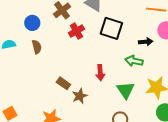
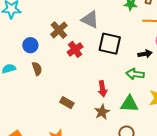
green triangle: (126, 90) -> (129, 104), turned -48
brown star: (80, 96) -> (102, 112), moved

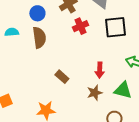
black square: (110, 44) -> (116, 27), turned -30
brown semicircle: (37, 69) -> (39, 38), size x1.5

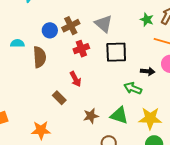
blue circle: (37, 13) -> (50, 30), moved
cyan semicircle: (12, 32) -> (17, 43), moved
red arrow: (100, 70) -> (75, 79), moved, turned -35

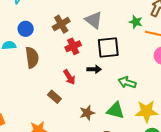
green star: (147, 20) -> (136, 22), moved
blue circle: (50, 30) -> (26, 29), moved
black arrow: (148, 71) -> (94, 69), moved

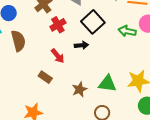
black square: (108, 48) -> (93, 22), turned -30
green arrow: (127, 82) -> (127, 31), moved

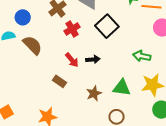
green arrow: (127, 31) -> (142, 56), moved
brown semicircle: (18, 41) -> (32, 45), turned -30
black arrow: (81, 45) -> (93, 59), moved

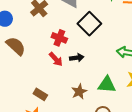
red cross: (72, 29) -> (59, 38), moved, turned -35
brown rectangle: (59, 81) -> (40, 94), moved

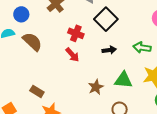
black arrow: (77, 58) -> (109, 50), moved
brown rectangle: (40, 94) -> (37, 91), moved

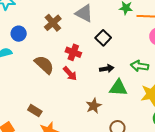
black square: (106, 19) -> (103, 38), size x0.7
brown semicircle: (32, 42) -> (44, 65), moved
green triangle: (123, 80) -> (118, 88), moved

